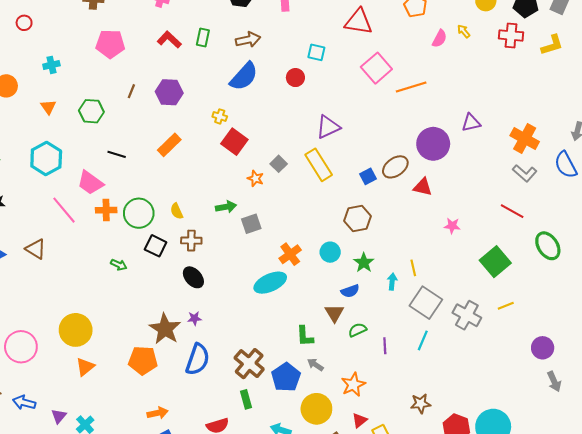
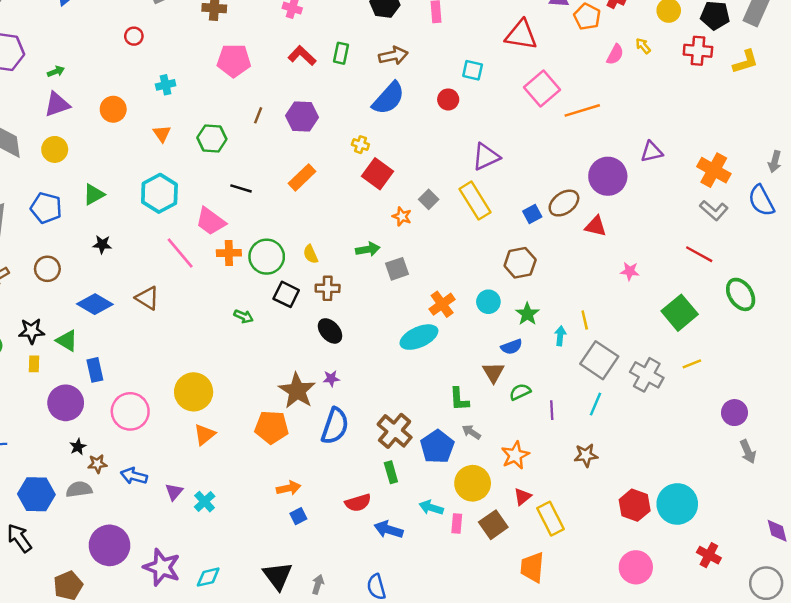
brown star: (421, 404) -> (586, 455), moved

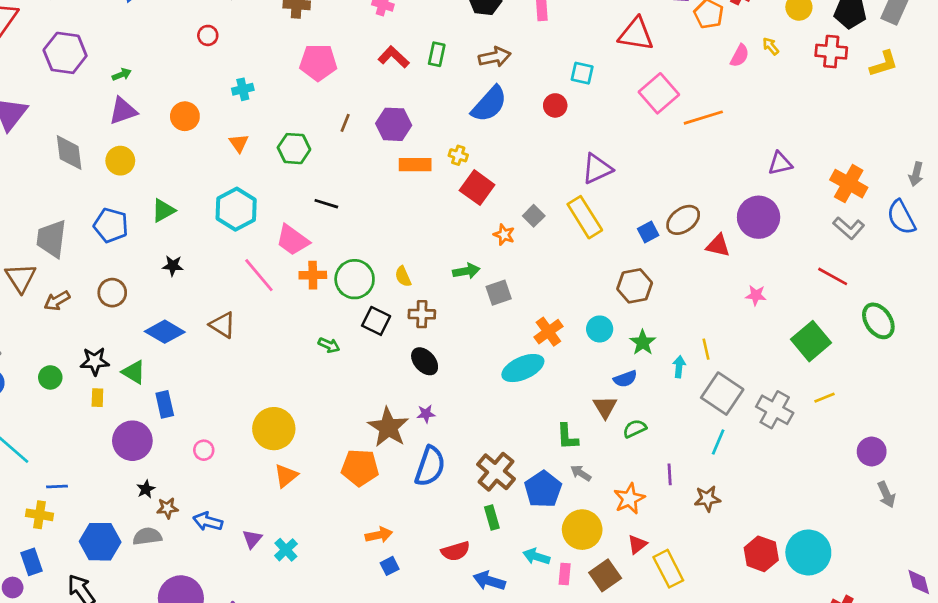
purple circle: (608, 176) -> (759, 217), moved
orange rectangle: (302, 177) -> (415, 165), moved, turned 44
purple line: (552, 410) -> (670, 474), moved
pink circle: (130, 411) -> (204, 450), size x0.5

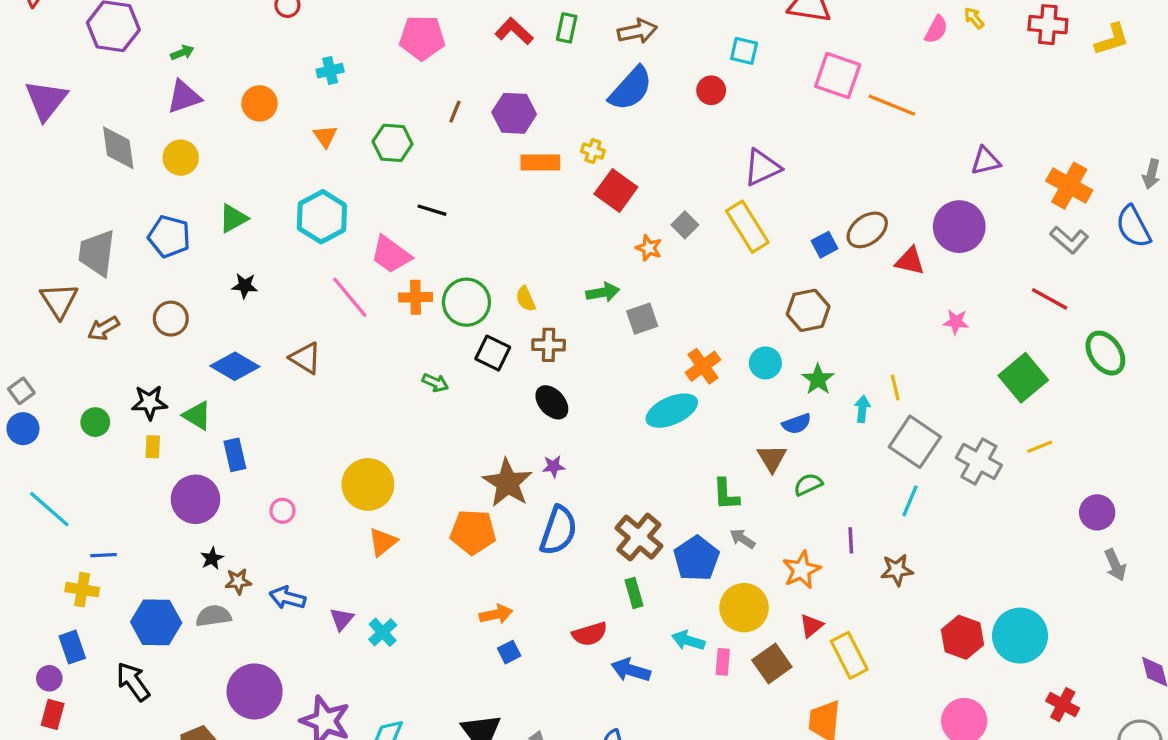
pink square: (659, 93) -> (838, 75), turned -30
orange line: (703, 118) -> (892, 105), turned 39

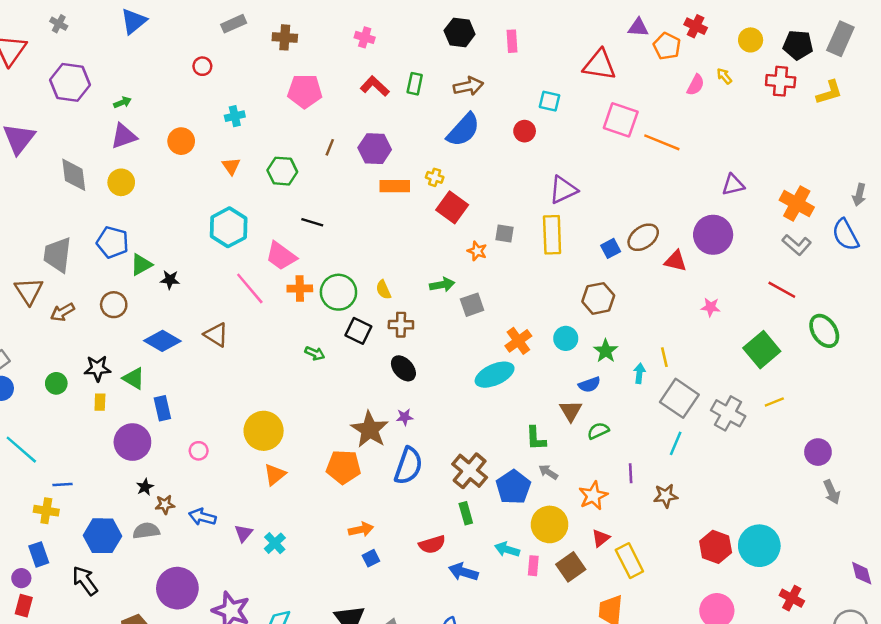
green triangle: (233, 218) -> (141, 265), moved
gray square: (685, 225) -> (505, 234), turned -36
yellow rectangle: (747, 227) -> (552, 235), turned 30

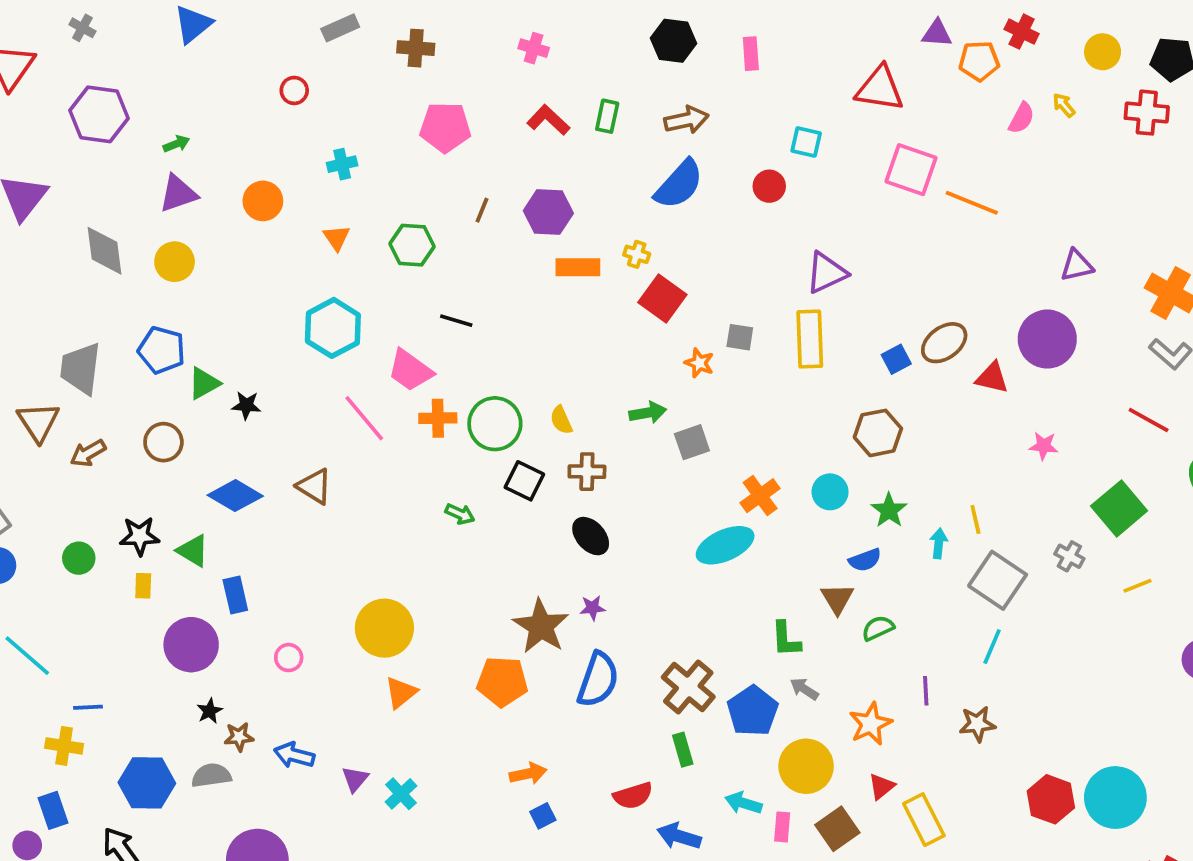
orange pentagon: (667, 46) -> (979, 61), turned -30
gray cross: (728, 413) -> (1069, 556), moved, size x0.6

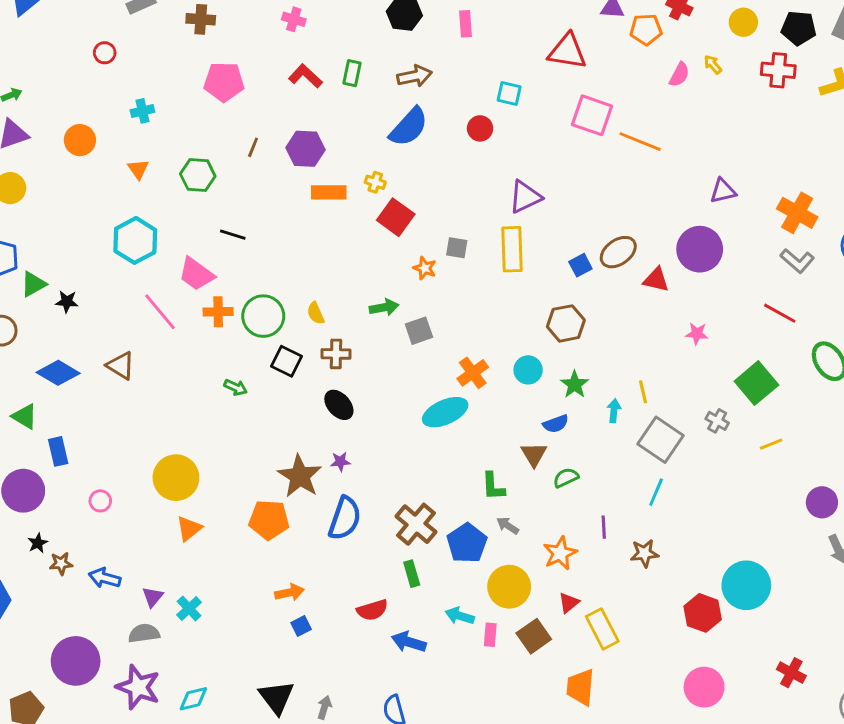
gray semicircle: (211, 775) -> (144, 633), moved
cyan circle: (1115, 798) -> (746, 585), moved

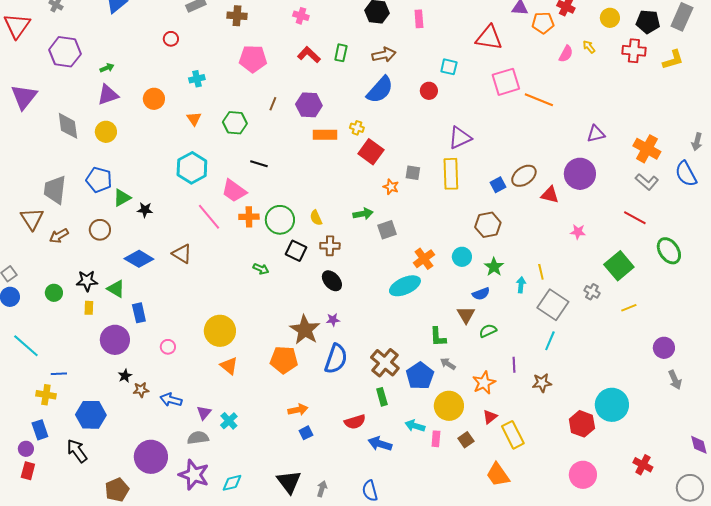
pink square: (592, 115) -> (506, 82), turned -36
orange triangle: (189, 529) -> (229, 366), turned -42
brown square: (534, 636) -> (466, 440), size x0.7
orange trapezoid: (580, 687) -> (498, 475), turned -40

